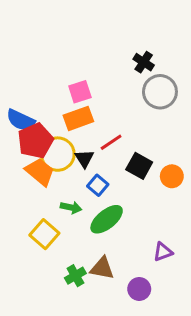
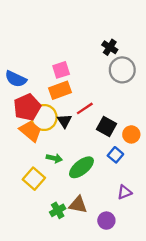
blue semicircle: (21, 120) -> (16, 79), moved
blue square: (98, 185) -> (115, 155), moved

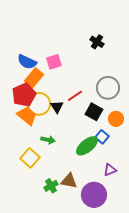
gray circle: (122, 70) -> (108, 88), moved
blue semicircle: (16, 79) -> (27, 62), moved
orange rectangle: (60, 90) -> (34, 78), moved, turned -30
green ellipse: (81, 167) -> (87, 146), moved
purple circle: (106, 221) -> (94, 195), size x1.6

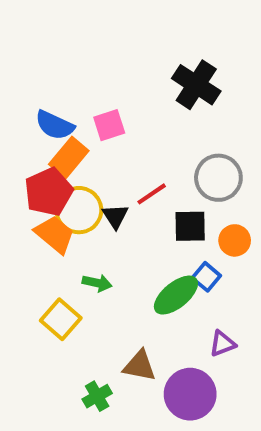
black cross: (97, 42) -> (196, 85), size x1.6
black square: (94, 112) -> (190, 226), turned -30
green cross: (51, 186) -> (97, 396), moved

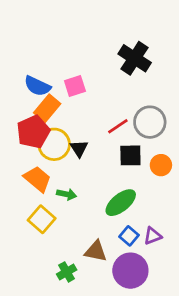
red line: (152, 194) -> (118, 126), moved
orange trapezoid: (55, 234) -> (37, 179), moved
blue square: (206, 277) -> (129, 236), moved

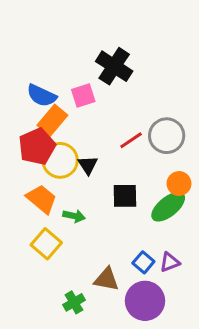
black cross: (135, 58) -> (114, 66), moved
black square: (130, 155) -> (125, 196), moved
green ellipse: (121, 203) -> (168, 207), moved

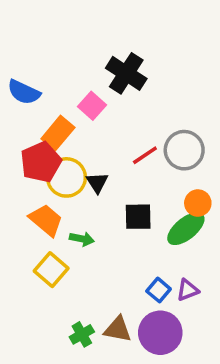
blue semicircle: (42, 96) -> (24, 92), moved
pink square: (83, 96) -> (92, 106), turned -30
brown triangle: (106, 279) -> (118, 329), moved

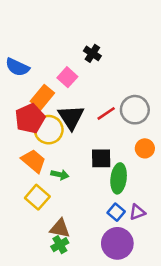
black cross: (126, 73) -> (92, 53), size x0.6
black triangle: (97, 183) -> (71, 117), moved, size x1.6
green ellipse: (186, 229) -> (119, 178), moved, turned -44
brown triangle: (118, 329) -> (60, 228), moved

